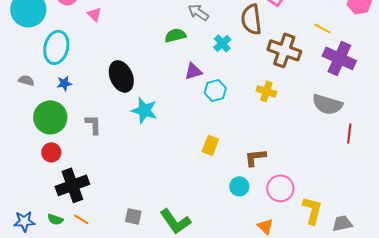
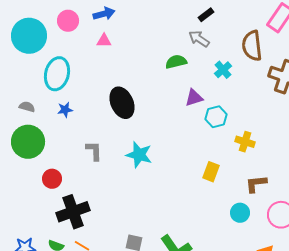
pink triangle: (94, 14) -> (104, 41), moved, turned -42
yellow cross: (266, 91) -> (245, 142), moved
cyan star: (144, 110) -> (139, 155), moved
green circle: (50, 117) -> (28, 142), moved

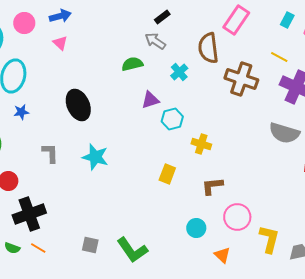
pink triangle: (104, 41) -> (60, 43), turned 42
cyan circle: (240, 213) -> (196, 228), moved

